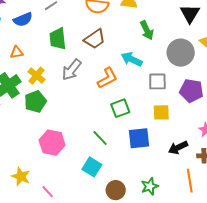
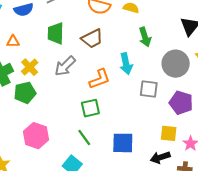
cyan arrow: (132, 59) -> (126, 64), turned -135
green square: (120, 108) -> (90, 108), moved
yellow square: (161, 112) -> (169, 133), moved

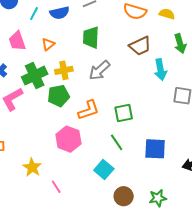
brown trapezoid: (92, 39) -> (140, 46), moved
orange triangle: (13, 41) -> (48, 44), turned -40
yellow cross: (30, 67) -> (64, 70), turned 30
orange L-shape: (100, 79) -> (89, 110), moved

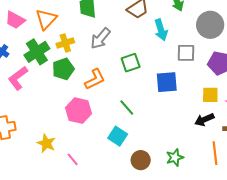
pink trapezoid: (17, 41) -> (15, 20), turned -35
orange triangle: (48, 44) -> (46, 19), size x1.6
green square: (124, 113) -> (131, 63), moved
blue square: (155, 149) -> (167, 82), moved

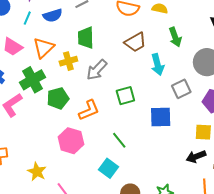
yellow cross: (65, 43) -> (68, 61), moved
gray square: (186, 53) -> (181, 89), turned -30

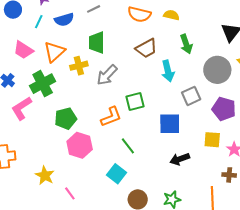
green pentagon: (58, 98) -> (66, 118), moved
orange L-shape: (89, 110) -> (111, 117), moved
black arrow: (196, 157) -> (180, 159), moved

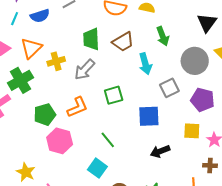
green trapezoid: (97, 43) -> (91, 39), moved
orange L-shape: (111, 117) -> (77, 107), moved

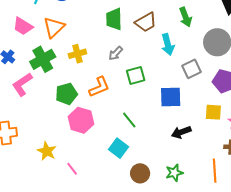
yellow cross: (56, 61) -> (77, 54), moved
gray arrow: (85, 70) -> (116, 53), moved, size x0.7

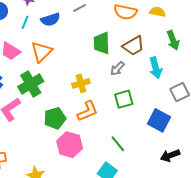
gray arrow: (116, 53) -> (117, 69), moved
yellow cross: (77, 54) -> (81, 83), moved
blue square: (171, 97) -> (159, 120), turned 30

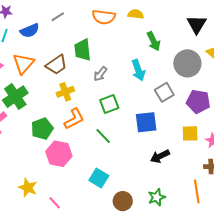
brown trapezoid: (133, 46) -> (56, 65), moved
blue square: (159, 120) -> (146, 122), turned -30
green line: (118, 144) -> (103, 136), moved

